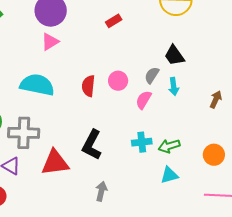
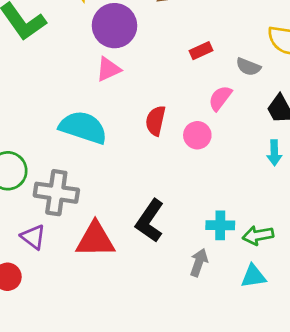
gray semicircle: (152, 75) -> (248, 67), moved, turned -108
red semicircle: (88, 86) -> (156, 121), moved
pink semicircle: (144, 100) -> (220, 98), moved
gray arrow: (101, 191) -> (199, 262), moved

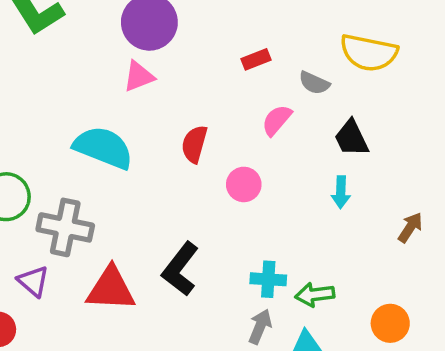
pink circle: (197, 135) -> (244, 184), moved
gray arrow: (199, 262) -> (260, 327), moved

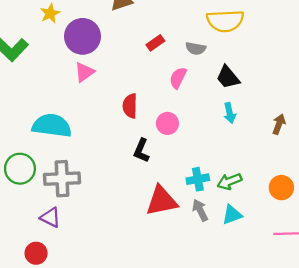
cyan semicircle: (103, 148) -> (52, 126), moved
black L-shape: (180, 269) -> (141, 151), moved, size x0.7
red triangle: (111, 289) -> (162, 201), moved
gray arrow: (260, 327) -> (200, 210), turned -35

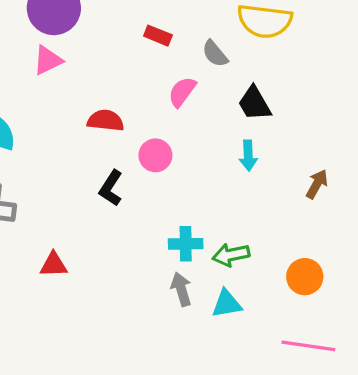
red rectangle: (155, 43) -> (158, 36), turned 48
gray semicircle: (196, 48) -> (215, 54), turned 30
red semicircle: (130, 106) -> (106, 121), turned 85
red triangle: (162, 201) -> (54, 265), moved, size x0.6

